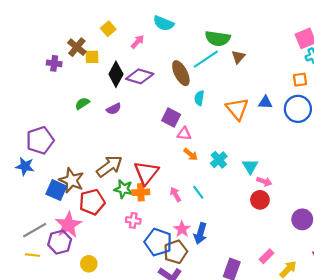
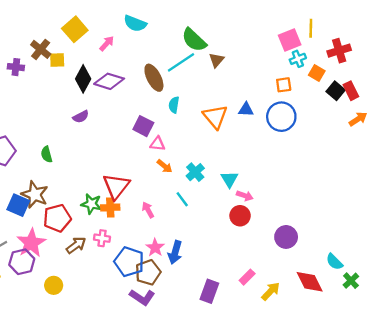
yellow square: (108, 29) -> (75, 29), size x1.5
green semicircle: (218, 38) -> (194, 40), turned 35
green semicircle: (82, 103) -> (47, 154), moved, turned -72
brown arrow: (109, 166) -> (76, 245), moved, size x0.7
cyan line: (198, 192) -> (182, 199), moved

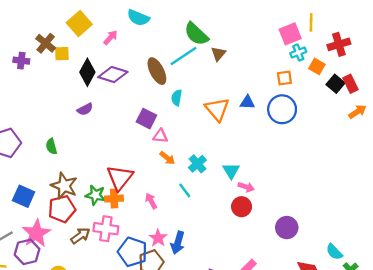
brown star: (35, 195) -> (64, 186), moved
pink cross: (102, 238) -> (106, 229), size x1.5

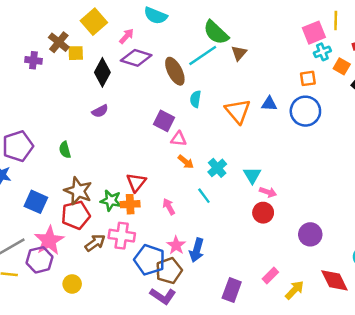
purple diamond: (113, 75) -> (136, 58), moved
red triangle: (120, 178) -> (136, 182), size x0.7

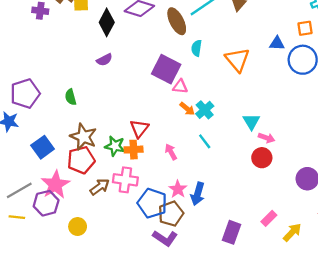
blue triangle: (269, 104) -> (277, 43), moved
purple square: (164, 121) -> (166, 69), size x1.4
cyan cross: (217, 168) -> (205, 110), moved
blue square: (36, 202) -> (43, 147), turned 30

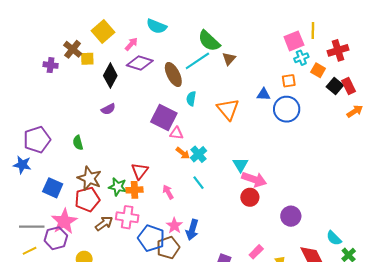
pink arrow: (266, 138) -> (254, 179), size x1.6
blue square: (43, 147) -> (53, 188), turned -30
gray line: (19, 190) -> (32, 227), turned 30
yellow line: (17, 217) -> (30, 251), turned -32

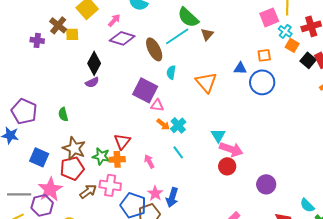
cyan cross: (301, 58) -> (285, 31), moved, turned -32
black diamond: (110, 76) -> (94, 63), moved
purple pentagon: (37, 140) -> (24, 111), turned -30

